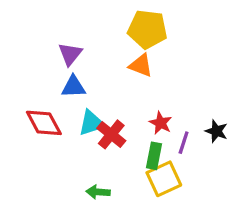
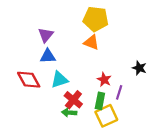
black star: (216, 131) -> (139, 68), moved
red cross: (111, 134) -> (73, 100), moved
green arrow: (98, 192) -> (69, 113), moved

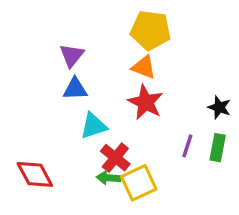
red diamond: (29, 80) -> (35, 174), moved
red star: (104, 80) -> (145, 102), moved, size x1.5
green rectangle: (100, 101) -> (218, 148), moved
yellow square: (106, 116) -> (139, 183), moved

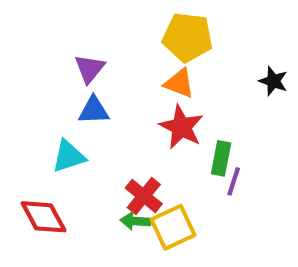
black star: (219, 107) -> (273, 81), moved
cyan triangle: (94, 126) -> (69, 156), moved
green rectangle: (218, 148) -> (221, 158), moved

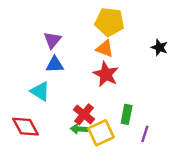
cyan triangle: (69, 156) -> (40, 91), turned 50
green rectangle: (221, 158) -> (127, 114), moved
purple line: (234, 181) -> (145, 134), moved

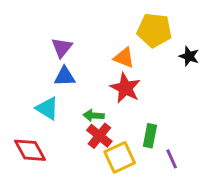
yellow pentagon: (110, 22) -> (154, 30), moved
green arrow: (79, 129) -> (94, 116), moved
purple line: (145, 134) -> (172, 159), turned -42

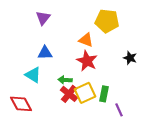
purple triangle: (62, 48) -> (43, 18), moved
black star: (189, 56) -> (130, 58), moved
yellow square: (120, 157) -> (85, 93), moved

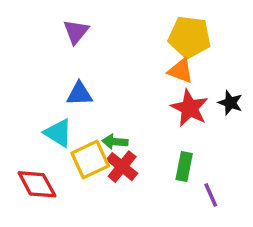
orange triangle: (86, 40) -> (181, 71), moved
red star: (87, 61) -> (189, 108), moved
yellow square: (85, 93) -> (90, 159), moved

